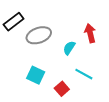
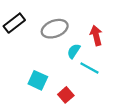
gray ellipse: (39, 35) -> (55, 29), moved
cyan line: (84, 74) -> (89, 68), moved

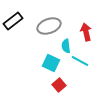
cyan semicircle: (74, 51) -> (66, 46), turned -40
cyan square: (38, 80) -> (51, 63), moved

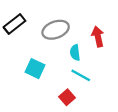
cyan line: (80, 61) -> (81, 75), moved
cyan square: (51, 63) -> (35, 69), moved

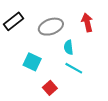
red arrow: (98, 37) -> (87, 22), moved
red square: (67, 97) -> (50, 88), moved

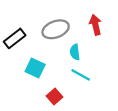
black rectangle: (14, 21) -> (15, 38), moved

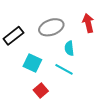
cyan line: (81, 75) -> (64, 69), moved
red square: (54, 96) -> (41, 90), moved

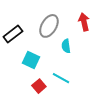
gray ellipse: (51, 27) -> (49, 26), turned -40
cyan line: (64, 69) -> (61, 78), moved

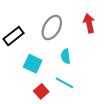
cyan semicircle: (66, 46) -> (66, 56), moved

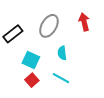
red square: (41, 91) -> (32, 80), moved

